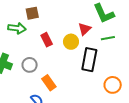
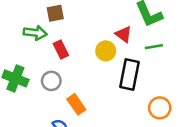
red triangle: (85, 29) -> (124, 34), turned -40
red rectangle: (47, 40) -> (61, 50), moved

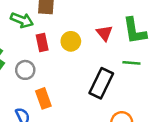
red triangle: (124, 34) -> (104, 33), moved
yellow circle: (106, 51) -> (71, 41), moved

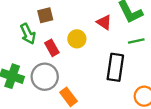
green arrow: (22, 20) -> (28, 34), turned 60
gray circle: (25, 70) -> (45, 77), size x1.5

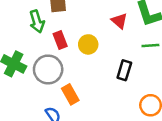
yellow circle: (77, 39) -> (88, 44), moved
black rectangle: (115, 67) -> (124, 70), size x0.7

